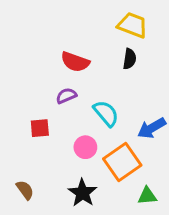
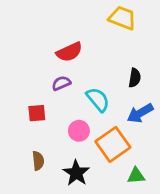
black semicircle: (130, 59) -> (135, 78), moved
red semicircle: (75, 62) -> (69, 52), turned -45
brown semicircle: (25, 190) -> (38, 161), moved, turned 30

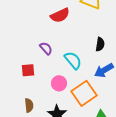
red semicircle: (69, 52) -> (60, 15), moved
purple semicircle: (61, 83) -> (46, 48), turned 72

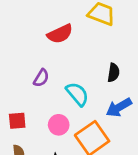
purple semicircle: (46, 48) -> (41, 78), turned 72
red square: (28, 70) -> (17, 121), moved

